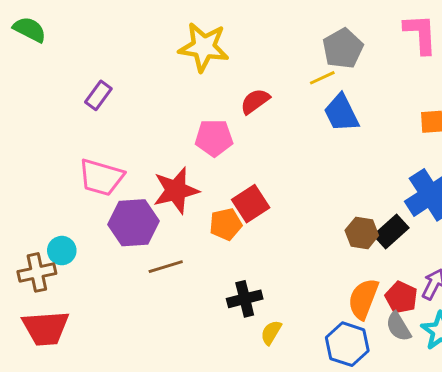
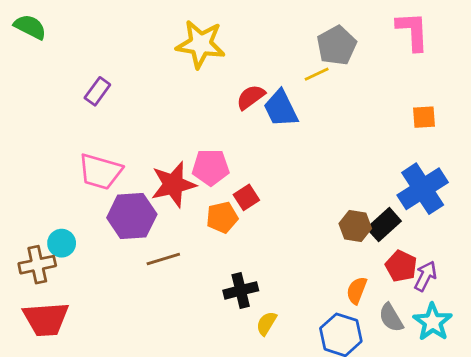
blue trapezoid: (341, 113) -> (281, 109), moved
pink pentagon: (214, 138) -> (211, 167), moved
red square: (251, 204) -> (246, 197), size x0.7
red pentagon: (401, 297) -> (401, 266), moved
orange semicircle: (363, 299) -> (357, 290), size x0.7

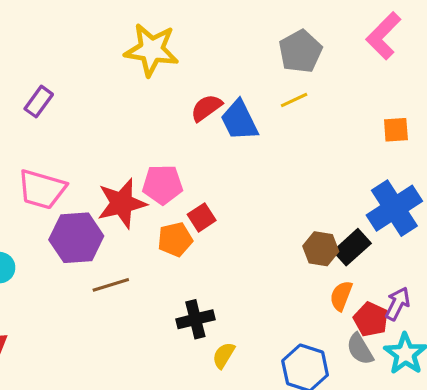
pink L-shape: (413, 31) -> (383, 36), turned -132
yellow line: (317, 74) -> (294, 100), moved
red pentagon: (401, 266) -> (371, 319), moved
orange semicircle: (357, 290) -> (341, 296), moved

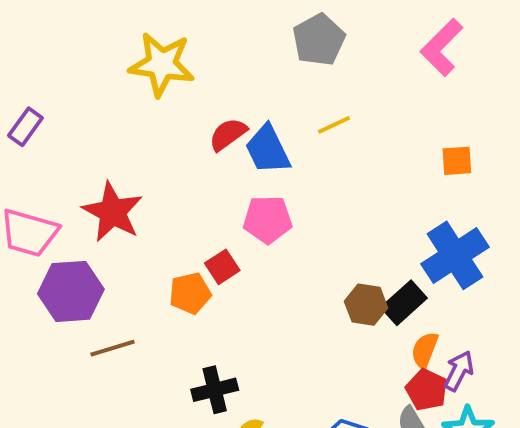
gray pentagon: (300, 51) -> (319, 40), moved
pink pentagon: (163, 185) -> (268, 219), moved
red star: (122, 203) -> (113, 212), moved, turned -30
orange semicircle: (341, 296) -> (425, 350), moved

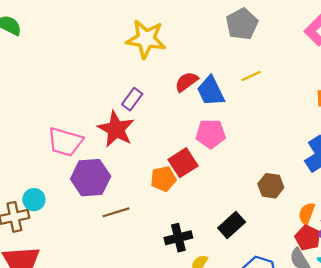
purple rectangle: (25, 127) -> (132, 99), moved
red square: (222, 267) -> (183, 163), size x1.4
black rectangle: (404, 303) -> (232, 225), moved

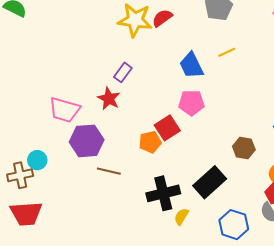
red semicircle: (186, 82) -> (162, 18), moved
red star: (116, 129) -> (109, 99), size x0.7
brown line: (116, 212) -> (109, 171), turned 30
black rectangle: (232, 225) -> (210, 182), size x1.4
black cross: (178, 238) -> (163, 193), size x1.4

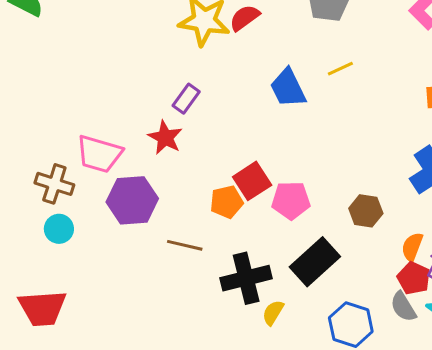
pink pentagon: (191, 103) -> (291, 200), moved
brown line: (109, 171) -> (185, 245), moved
brown cross: (20, 175) -> (54, 184), moved, turned 30

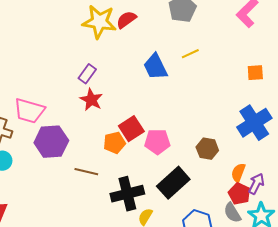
red star: (165, 137) -> (91, 100), moved

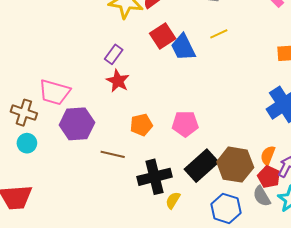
red square: (131, 129) -> (163, 36), moved
brown hexagon: (207, 149) -> (235, 165), moved, size x1.6

